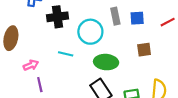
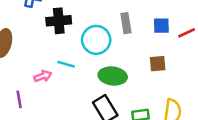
blue square: (137, 18) -> (161, 26), moved
pink arrow: (31, 65) -> (43, 76), moved
purple line: (40, 85) -> (19, 99), moved

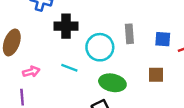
pink arrow: (43, 76) -> (31, 72), moved

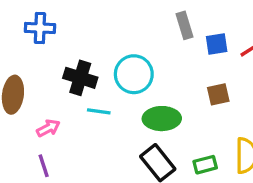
black cross: (66, 26) -> (80, 78), moved, turned 30
gray rectangle: (129, 34) -> (184, 25), moved

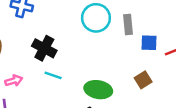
cyan circle: (134, 74) -> (96, 18), moved
brown square: (218, 94) -> (143, 80), turned -30

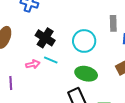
cyan circle: (96, 18) -> (84, 41), moved
pink arrow: (14, 81) -> (33, 64), moved

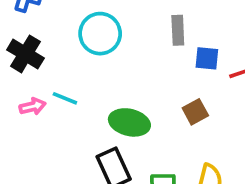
black cross: (45, 38) -> (25, 54), moved
cyan circle: (84, 41) -> (100, 34), moved

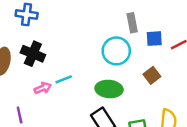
cyan circle: (100, 34) -> (116, 51), moved
cyan line: (65, 98) -> (64, 79), turned -35

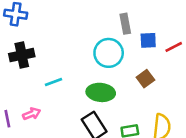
black cross: (33, 54) -> (22, 55), turned -35
pink arrow: (43, 88) -> (32, 114), moved

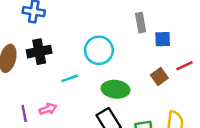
red line: (174, 47) -> (185, 66), moved
cyan circle: (109, 53) -> (99, 50), moved

